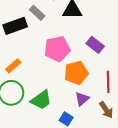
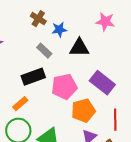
black rectangle: (15, 26) -> (33, 77), moved
purple rectangle: (95, 45) -> (102, 83), size x1.4

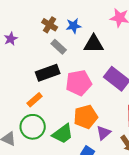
brown cross: (38, 19) -> (50, 25), moved
orange pentagon: (83, 111) -> (86, 117), moved

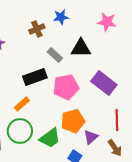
brown cross: (50, 25) -> (37, 29), turned 35
blue star: (74, 26) -> (61, 17), moved
gray rectangle: (59, 47) -> (55, 55), moved

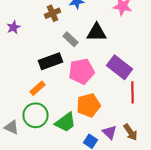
red line: (117, 120) -> (132, 92), moved
purple triangle: (91, 137) -> (110, 132), moved, turned -35

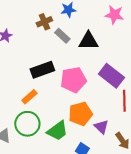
gray rectangle: (70, 39) -> (62, 36), moved
purple triangle: (110, 132) -> (101, 127), moved

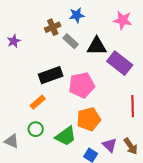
purple rectangle: (111, 76) -> (120, 63), moved
green circle: (27, 124) -> (36, 129), size x0.6
purple triangle: (101, 127) -> (110, 145), moved

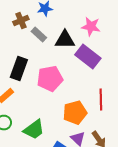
pink star: (123, 20) -> (91, 27), moved
black rectangle: (51, 75) -> (19, 69), turned -50
orange pentagon: (89, 119) -> (75, 113), moved

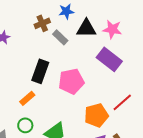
black triangle: (65, 40) -> (86, 28), moved
red line: (101, 100) -> (122, 102), turned 50

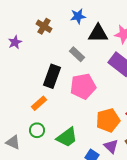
brown cross: (42, 23) -> (44, 26), moved, turned -35
gray rectangle: (60, 37) -> (77, 54), moved

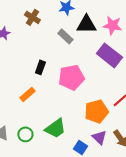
gray rectangle: (77, 54) -> (65, 36), moved
black rectangle: (52, 76) -> (40, 67), size x0.6
green circle: (37, 130) -> (25, 134), moved

